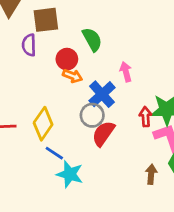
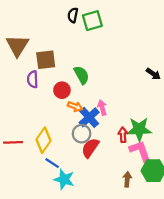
pink arrow: (126, 72) -> (102, 108), moved
orange arrow: (73, 76) -> (75, 106), moved

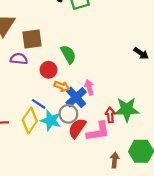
purple semicircle: (33, 79) -> (19, 59), turned 98
pink L-shape: (140, 151) -> (98, 131), moved, turned 100
blue line: (52, 163) -> (39, 104), moved
cyan star: (64, 179) -> (51, 120), moved

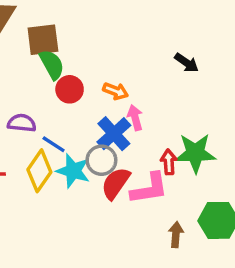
black arrow: (141, 53) -> (186, 63), moved
green semicircle: (68, 54) -> (52, 65), moved
purple semicircle: (19, 59) -> (22, 123), moved
orange arrow: (62, 86) -> (116, 91), moved

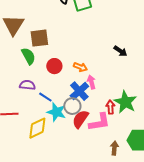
green semicircle: (52, 65) -> (28, 56), moved
green star: (195, 153) -> (125, 102), turned 30
yellow diamond: (39, 171) -> (37, 128), moved, turned 30

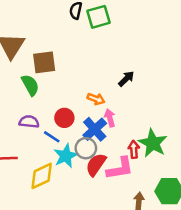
black arrow: (120, 51) -> (126, 79), moved, turned -80
red circle: (54, 66) -> (64, 118), moved
cyan star: (56, 112) -> (66, 156), turned 30

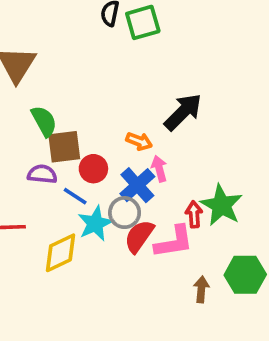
brown square: (44, 62) -> (64, 147), moved
black arrow: (126, 79) -> (183, 112), size x1.6

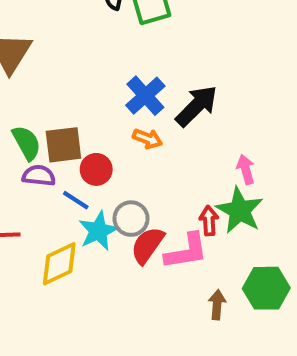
green semicircle: (44, 121) -> (27, 143), moved
pink arrow: (159, 169) -> (246, 169), moved
blue cross: (137, 185) -> (145, 96), moved

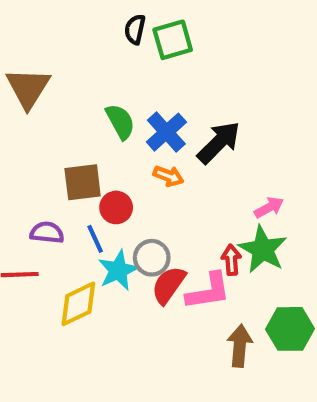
green semicircle: (27, 143) -> (120, 122), moved
pink arrow: (246, 169) -> (269, 207), turned 76
purple semicircle: (39, 176) -> (47, 233), moved
blue line: (76, 200) -> (95, 239), turned 32
brown arrow: (217, 305) -> (240, 346), size x1.4

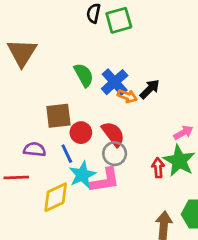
black arrow: (219, 142) -> (150, 89), size x0.7
orange arrow: (168, 176) -> (127, 96), moved
gray circle: (152, 258) -> (115, 154), moved
red semicircle: (168, 285) -> (113, 134), moved, turned 108
pink L-shape: (208, 291) -> (105, 180), moved

